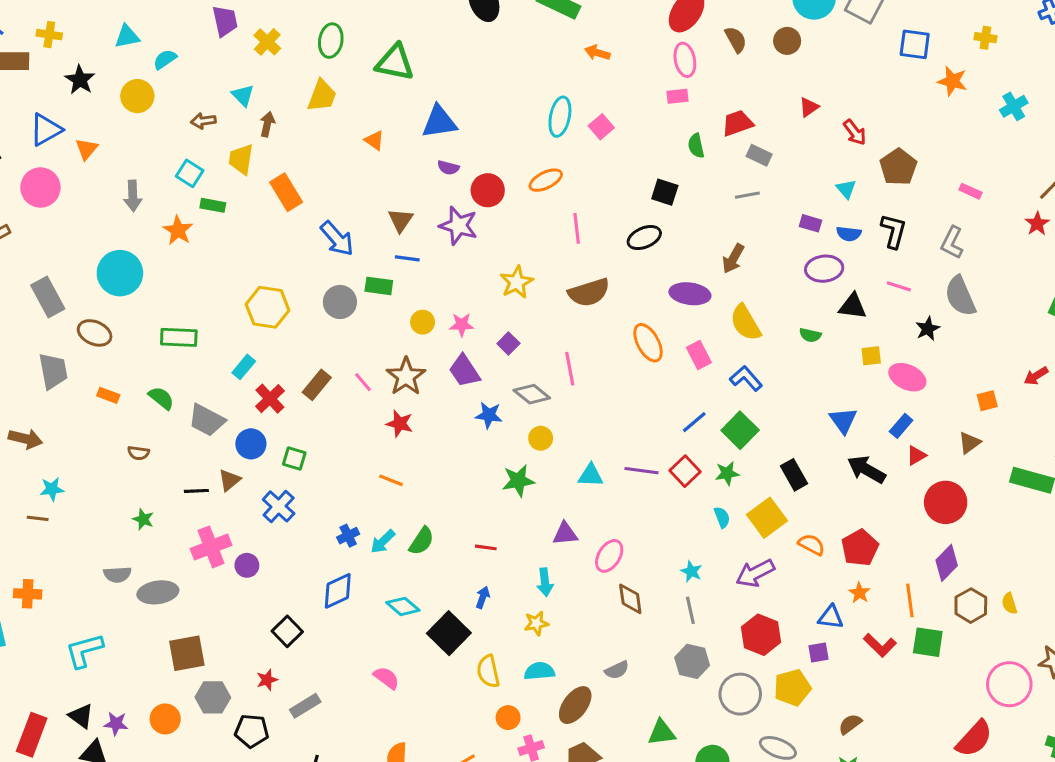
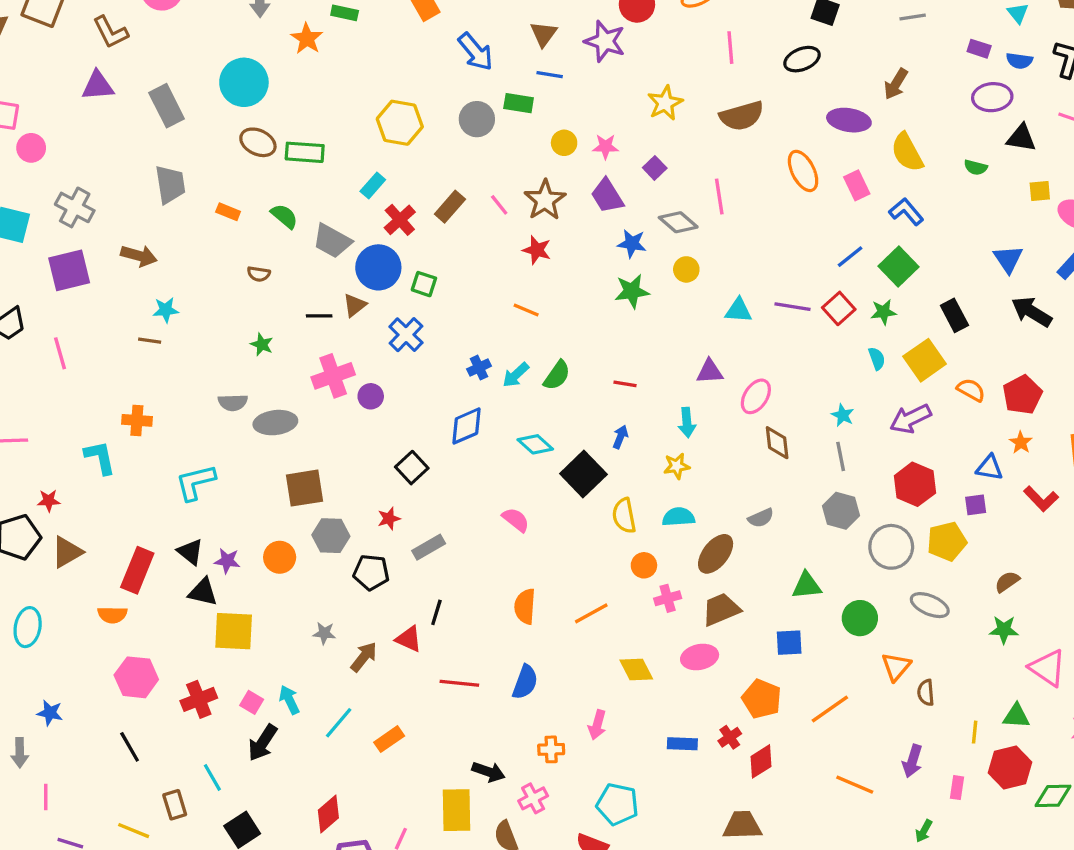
brown ellipse: (95, 333) -> (258, 142), moved
blue circle: (251, 444) -> (378, 267), size x1.4
green star: (518, 481) -> (632, 291), moved

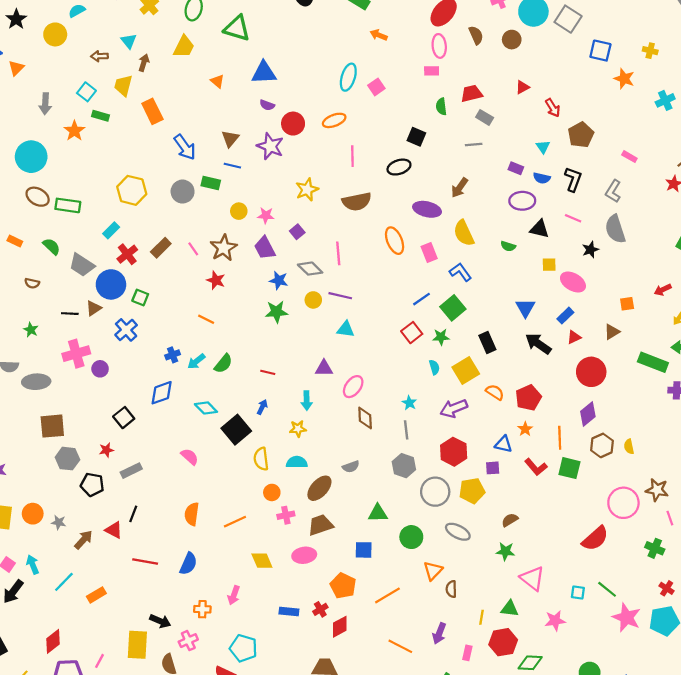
purple line: (793, 307) -> (340, 296), moved
orange circle: (280, 557) -> (33, 514), moved

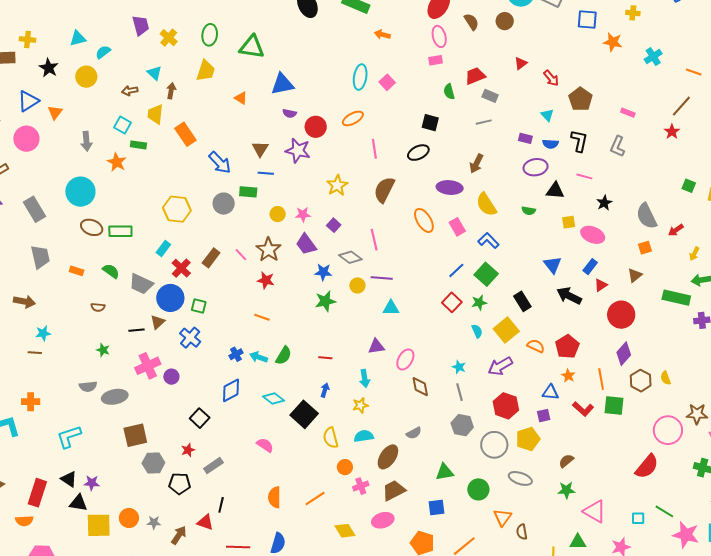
brown semicircle: (357, 202) -> (384, 190), turned 136
gray semicircle: (615, 229) -> (647, 216), moved
cyan arrow: (196, 361) -> (259, 357), turned 66

